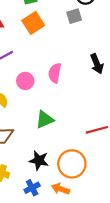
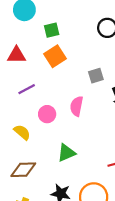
gray square: (74, 16) -> (96, 76), moved

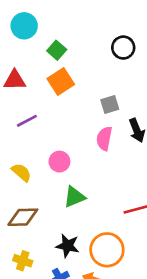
green square: (52, 30) -> (57, 50), turned -35
pink semicircle: (77, 106) -> (104, 138), moved
pink circle: (47, 114) -> (59, 162), moved

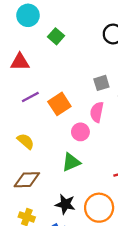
orange square: (61, 81) -> (59, 104), moved
pink circle: (59, 162) -> (80, 132), moved

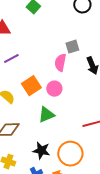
orange square: (59, 104) -> (31, 86), moved
pink semicircle: (97, 112) -> (60, 63), moved

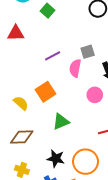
purple line: (11, 59) -> (53, 56), moved
pink circle: (54, 89) -> (95, 95), moved

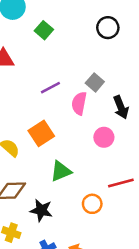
gray square: (88, 52) -> (95, 82), turned -32
black star: (56, 159) -> (41, 210), moved
orange circle: (86, 162) -> (92, 204), moved, size x0.6

